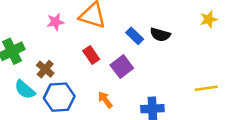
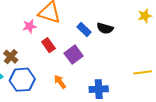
pink star: (55, 22) -> (30, 26), moved

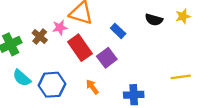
black semicircle: (105, 28) -> (154, 20), moved
red rectangle: (48, 45) -> (80, 48), size x1.6
brown cross: (11, 57) -> (40, 37), moved

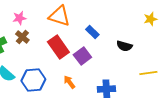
black semicircle: (154, 20) -> (124, 46), moved
pink star: (60, 28) -> (19, 18), moved

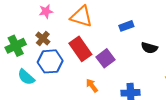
pink star: (19, 18) -> (46, 11), moved
blue rectangle: (92, 32) -> (126, 26), moved, turned -64
blue hexagon: (33, 80) -> (50, 61), moved

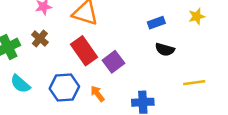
blue rectangle: (126, 26) -> (156, 23), moved
blue hexagon: (50, 61) -> (64, 87), moved

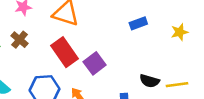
yellow star: (197, 16) -> (180, 32), moved
black semicircle: (165, 50) -> (150, 81), moved

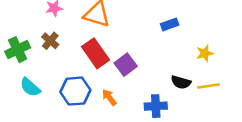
yellow star: (180, 32) -> (205, 53), moved

